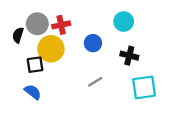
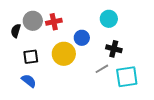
yellow circle: (51, 49) -> (64, 54), moved
gray line: (95, 82) -> (102, 69), moved

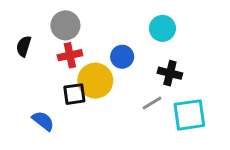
gray circle: (33, 21) -> (65, 25), moved
red cross: (54, 22) -> (70, 55), moved
black square: (31, 57) -> (74, 94), moved

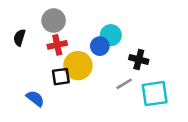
cyan circle: (162, 28) -> (111, 35), moved

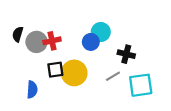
gray circle: (54, 21) -> (37, 42), moved
yellow circle: (78, 66) -> (74, 73), moved
blue semicircle: (35, 98) -> (32, 90), turned 56

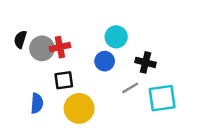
blue circle: (91, 42) -> (105, 61), moved
yellow circle: (74, 73) -> (79, 108), moved

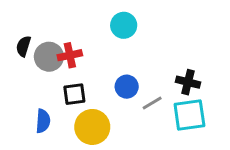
cyan circle: (116, 37) -> (124, 25), moved
blue circle: (105, 61) -> (127, 87), moved
black cross: (146, 62) -> (188, 82), moved

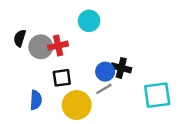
cyan circle: (124, 25) -> (89, 21), moved
black cross: (188, 82) -> (121, 68), moved
gray line: (152, 103) -> (104, 89), moved

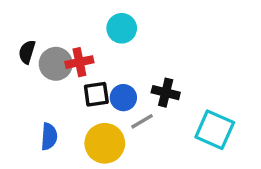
blue circle: (105, 72) -> (123, 98), moved
black square: (62, 78) -> (96, 94), moved
cyan square: (157, 95) -> (215, 130), turned 32

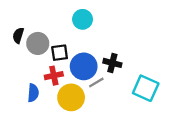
red cross: (79, 62) -> (54, 76), moved
black square: (96, 94) -> (60, 53), moved
blue circle: (123, 98) -> (84, 66), size x1.5

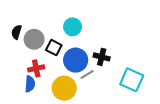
cyan circle: (83, 19) -> (73, 27), moved
black square: (60, 53) -> (54, 48), turned 35
red cross: (54, 76) -> (36, 68), moved

